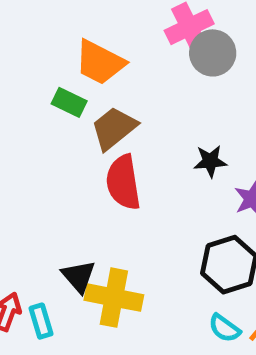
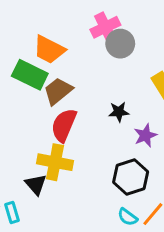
green rectangle: (69, 102) -> (30, 75), size x1.6
red semicircle: (123, 182) -> (64, 125), turned 32
yellow cross: (114, 298) -> (55, 162), moved

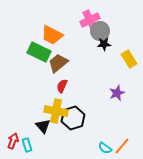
black star: (119, 112) -> (104, 44), moved
red semicircle: (64, 125) -> (62, 86), size x0.6
black hexagon: (131, 177) -> (73, 118), moved

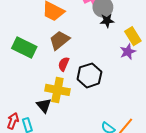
green rectangle: (39, 52) -> (24, 47), moved
purple star: (117, 93) -> (128, 52), moved
black hexagon: (73, 118) -> (89, 75), moved

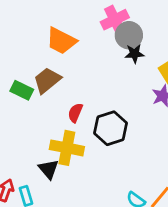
brown trapezoid: (59, 40) -> (47, 80), moved
green rectangle: (24, 47) -> (22, 90), size x0.7

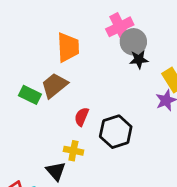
orange trapezoid: (61, 41) -> (68, 47), turned -120
yellow cross: (67, 148) -> (73, 151), size x0.6

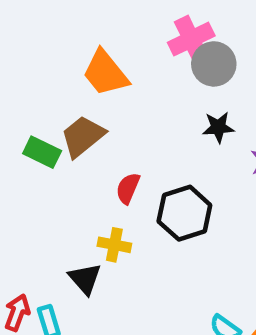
orange trapezoid: (68, 47) -> (105, 73), turned 144
black star: (139, 60) -> (218, 127), moved

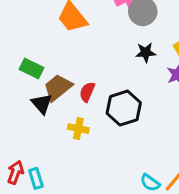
brown trapezoid: (83, 136) -> (58, 88), moved
black triangle: (85, 279) -> (42, 104), moved

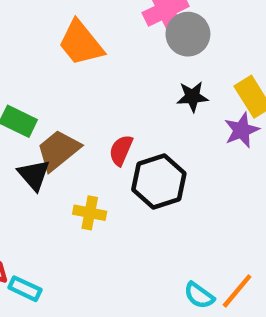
red semicircle: (87, 92) -> (121, 150), moved
cyan rectangle: (36, 178) -> (25, 289), turned -48

